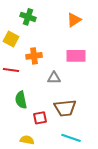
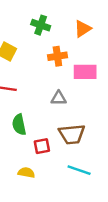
green cross: (28, 17) -> (41, 25), moved
orange cross: (34, 56) -> (57, 56), moved

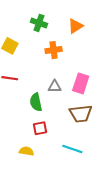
pink rectangle: (85, 72) -> (81, 83), moved, turned -72
green semicircle: (19, 125) -> (36, 102), moved
brown trapezoid: (72, 134) -> (81, 114), moved

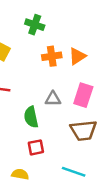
orange triangle: (75, 26) -> (77, 56), moved

